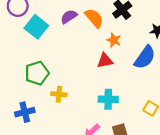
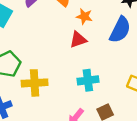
yellow cross: (59, 94) -> (35, 83), size x1.5

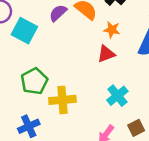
cyan cross: (88, 80) -> (117, 96), turned -30

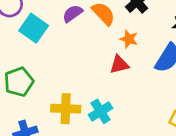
green pentagon: (34, 81) -> (19, 82), moved
cyan cross: (117, 96) -> (101, 111), moved

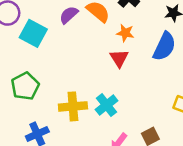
red triangle: (119, 65) -> (119, 58), turned -42

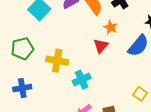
yellow cross: (73, 106) -> (57, 61), moved

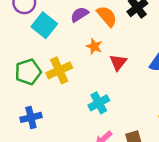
orange star: (111, 27) -> (94, 46), moved
yellow cross: (57, 61) -> (59, 70), moved, turned -30

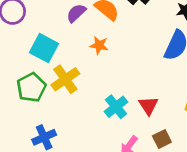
cyan square: (44, 25) -> (44, 48), moved
red triangle: (118, 62) -> (148, 106), moved

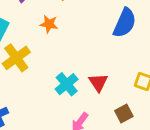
brown square: (162, 139) -> (124, 114), moved

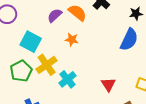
cyan cross: (67, 84) -> (68, 79), moved

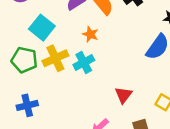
green pentagon: (21, 71) -> (24, 60), turned 30
cyan cross: (68, 79) -> (84, 62), moved

